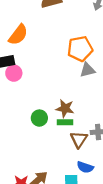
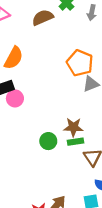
orange pentagon: (80, 49) -> (80, 63), turned -30

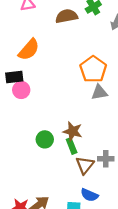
green rectangle: (75, 142) -> (72, 146), turned 64

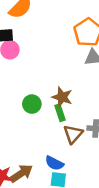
blue semicircle: (89, 195) -> (54, 163), moved

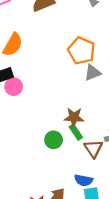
green circle: (32, 104) -> (54, 140), moved

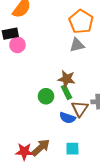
gray triangle: (93, 73) -> (77, 45), moved
blue semicircle: (84, 180) -> (67, 118), moved

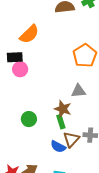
gray triangle: (77, 45) -> (79, 91), moved
green circle: (46, 96) -> (29, 119), moved

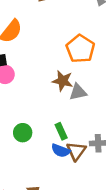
brown star: (63, 109) -> (63, 81), moved
blue semicircle: (58, 147) -> (61, 151), moved

